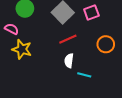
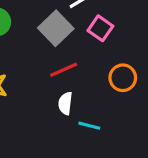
pink square: (91, 13) -> (100, 28), turned -35

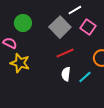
cyan line: (89, 126) -> (85, 77), moved, turned -56

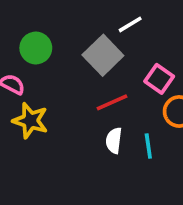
pink square: (88, 27) -> (159, 79), moved
cyan line: (85, 77) -> (148, 146), turned -56

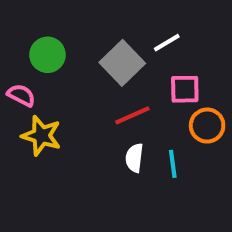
white line: (130, 24) -> (167, 43), moved
pink square: (159, 79) -> (185, 89), turned -36

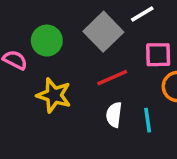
green circle: (47, 55) -> (47, 41), moved
yellow star: (41, 136) -> (54, 95), moved

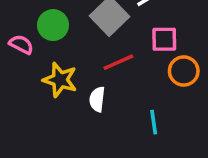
white semicircle: (114, 115) -> (97, 99), moved
cyan line: (148, 120) -> (154, 122), moved

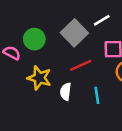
cyan line: (154, 122) -> (97, 95), moved

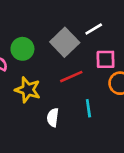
white semicircle: (66, 92) -> (53, 117), moved

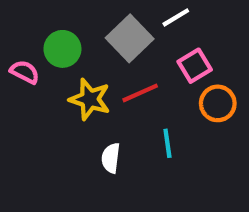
pink square: (106, 59) -> (195, 66), turned -30
yellow star: (28, 90) -> (90, 99), moved

